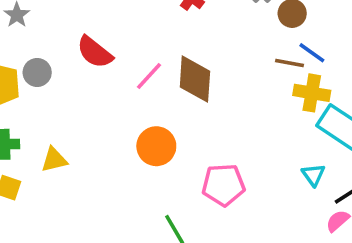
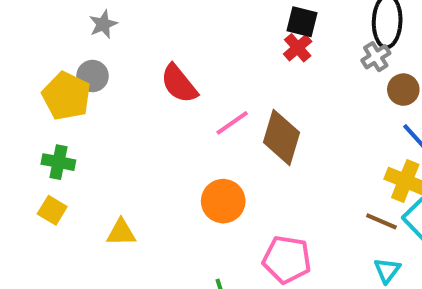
brown line: (290, 63) -> (381, 221), moved
gray circle: (37, 72) -> (93, 76), moved
yellow triangle: (54, 160) -> (121, 233), moved

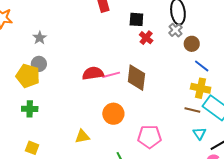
red cross: (298, 48) -> (146, 38), moved
red semicircle: (179, 84) -> (93, 73), moved, turned 130
pink line: (232, 123) -> (111, 75), turned 30
yellow square: (52, 210) -> (32, 148), moved
yellow triangle: (121, 233) -> (82, 136), moved

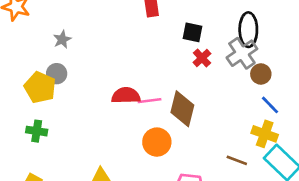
gray cross: (176, 30) -> (242, 53), size x1.6
brown line: (192, 110) -> (237, 160), moved
orange circle: (113, 114) -> (157, 142), moved

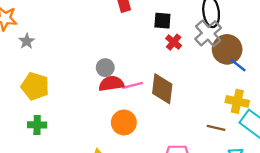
gray star: (62, 39) -> (27, 41), moved
gray circle: (57, 74) -> (105, 68), moved
brown circle: (261, 74) -> (227, 49), size x1.6
blue line: (270, 105) -> (238, 65), moved
orange circle: (157, 142) -> (124, 122), moved

